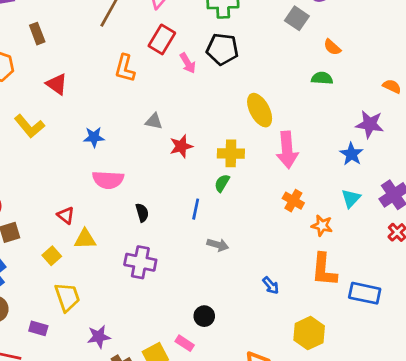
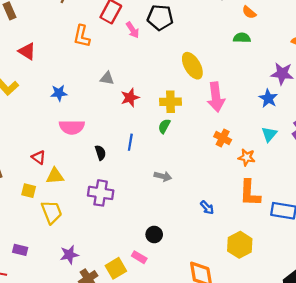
blue line: (196, 209) -> (130, 142), moved
yellow square: (52, 256) -> (29, 191), turned -32
yellow trapezoid: (67, 297) -> (52, 212), moved

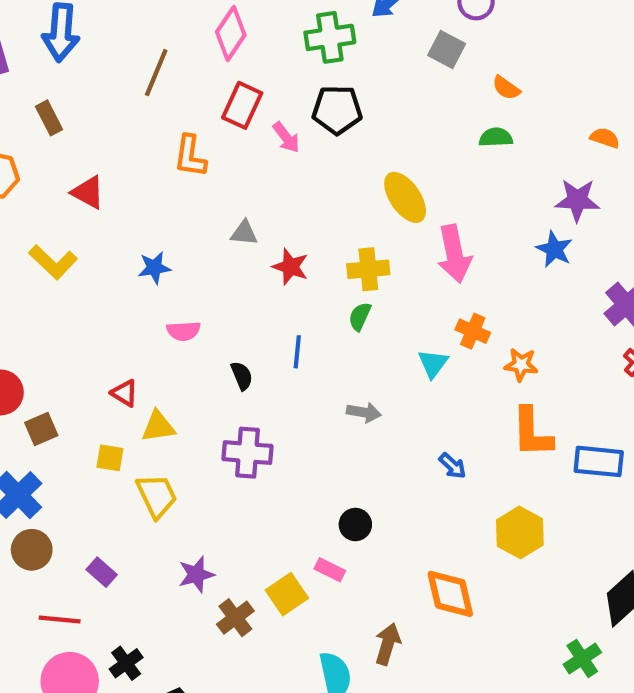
red star: (130, 98) -> (290, 267), turned -30
pink semicircle: (72, 127) -> (184, 331), size x0.7
cyan triangle: (269, 134) -> (433, 364), moved
purple rectangle: (20, 250) -> (102, 572), turned 32

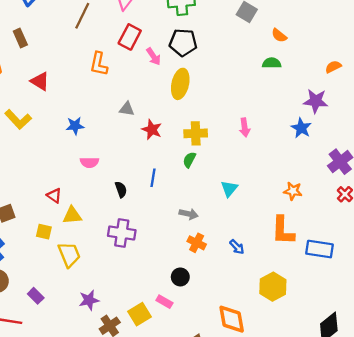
orange semicircle: (605, 138) -> (333, 67), turned -49
yellow ellipse: (405, 197) -> (180, 84), moved, turned 44
pink arrow: (454, 254) -> (245, 127), size x0.6
orange cross: (473, 331) -> (197, 243), moved
orange star: (521, 365) -> (293, 191), moved

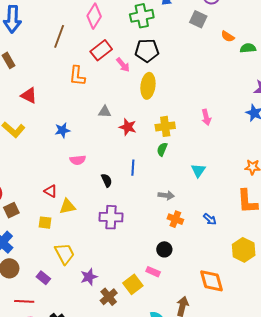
red rectangle: (130, 37) -> (101, 50), turned 30
green semicircle: (272, 63) -> (248, 48), moved
yellow trapezoid: (69, 254) -> (65, 254), moved

